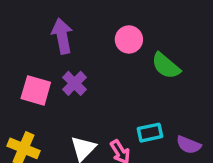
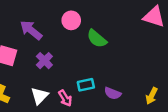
purple arrow: (62, 36) -> (31, 30), moved, turned -40
purple cross: (74, 83) -> (44, 61), moved

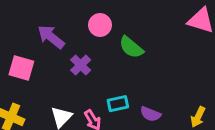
purple cross: (44, 61) -> (81, 65), moved

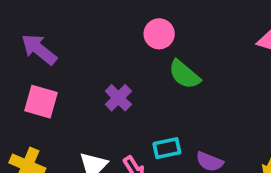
pink circle: (100, 25) -> (159, 34), moved
purple arrow: (51, 37) -> (39, 49), moved

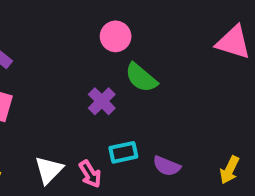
purple cross: (118, 98) -> (102, 101), moved

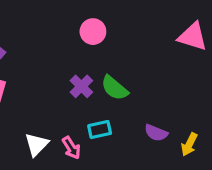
green semicircle: (141, 78) -> (115, 88), moved
purple semicircle: (167, 166) -> (156, 133), moved

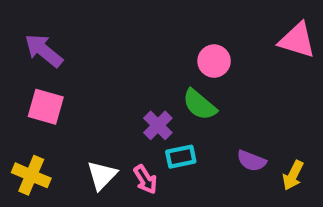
pink circle: (93, 32) -> (214, 61), moved
purple cross: (81, 86) -> (158, 125), moved

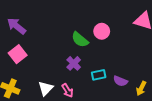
green semicircle: (199, 105) -> (80, 40), moved
pink square: (46, 107) -> (18, 54), turned 36
cyan rectangle: (181, 157) -> (99, 75), moved

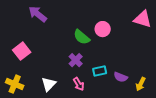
purple arrow: (17, 26) -> (38, 14), moved
pink arrow: (67, 90) -> (79, 84), moved

